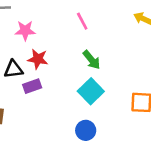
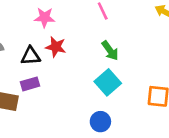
purple rectangle: (32, 86) -> (30, 84), moved

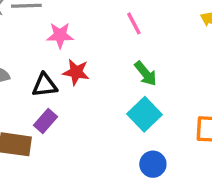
purple rectangle: (30, 84) -> (45, 121), turned -30
blue circle: (100, 122) -> (153, 164), moved

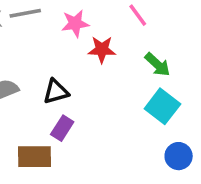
pink star: (60, 35) -> (75, 23), moved
red star: (76, 72) -> (102, 50), moved

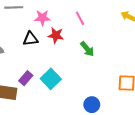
black triangle: (56, 92) -> (30, 39), moved
cyan square: (162, 106) -> (51, 79), moved

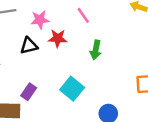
green arrow: (87, 49) -> (96, 50), turned 56
cyan square: (51, 79) -> (72, 89), moved

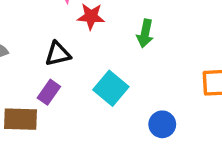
black triangle: (29, 46) -> (58, 54), moved

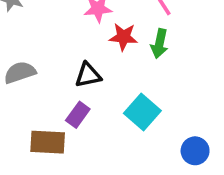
green arrow: (145, 33) -> (159, 44), moved

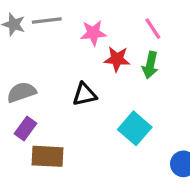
purple rectangle: (78, 115) -> (25, 129), moved

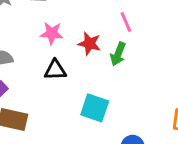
pink star: (93, 33) -> (52, 33), moved
cyan square: (135, 128) -> (95, 108), turned -32

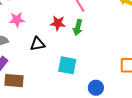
pink star: (52, 33) -> (17, 20), moved

